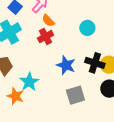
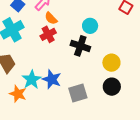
black cross: (95, 63) -> (80, 46), moved
blue star: (66, 65) -> (52, 79), moved

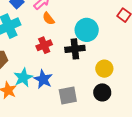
cyan circle: (90, 26) -> (87, 30), size x1.5
red cross: (48, 34) -> (44, 45), moved
black cross: (80, 46) -> (75, 49), turned -30

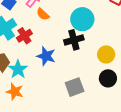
red cross: (44, 45) -> (24, 36), moved
cyan star: (23, 78) -> (18, 69), moved
blue star: (43, 79) -> (46, 56), moved

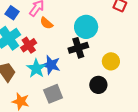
cyan star: (18, 69) -> (36, 68), moved
black circle: (108, 78) -> (98, 85), moved
gray square: (75, 87) -> (53, 94), moved

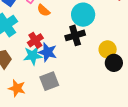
red cross: (29, 45) -> (35, 40), moved
cyan star: (36, 68) -> (33, 56), turned 30
black circle: (98, 85) -> (114, 63), moved

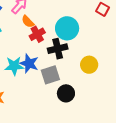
red cross: (35, 40) -> (37, 34), moved
black circle: (114, 63) -> (66, 93), moved
gray square: (49, 81) -> (50, 75), moved

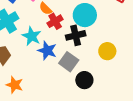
cyan star: (14, 66) -> (32, 36), moved, turned 30
gray square: (50, 75) -> (69, 62), turned -36

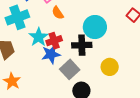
red cross: (55, 21) -> (54, 41), moved
blue star: (47, 51) -> (51, 54), turned 30

